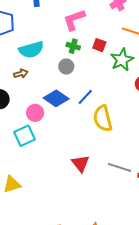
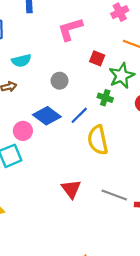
green cross: (73, 46) -> (105, 98), moved
cyan semicircle: (31, 50) -> (21, 61), size x0.7

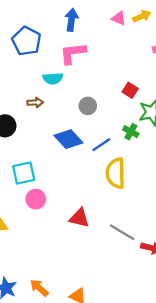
pink L-shape: (70, 29) -> (73, 53), moved
pink circle: (23, 131) -> (36, 199), moved
red triangle: (71, 189) -> (79, 218), turned -50

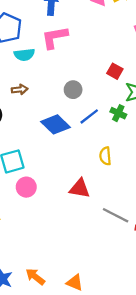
cyan semicircle: (53, 78) -> (24, 55), moved
blue line: (101, 145) -> (89, 116), moved
yellow semicircle: (116, 173) -> (105, 156), size x0.6
red triangle: (79, 218) -> (80, 188), moved

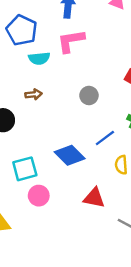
blue line: (89, 116) -> (105, 138), moved
blue diamond: (55, 124) -> (70, 155), moved

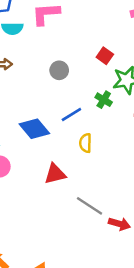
red triangle: (94, 198) -> (55, 174), turned -30

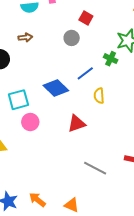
red square: (105, 56) -> (86, 18), moved
gray line: (89, 206) -> (95, 168), moved

